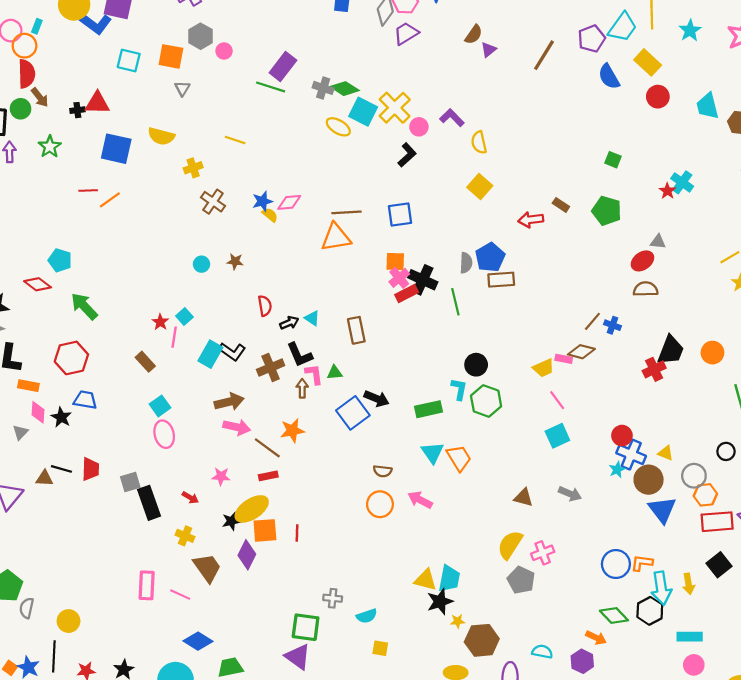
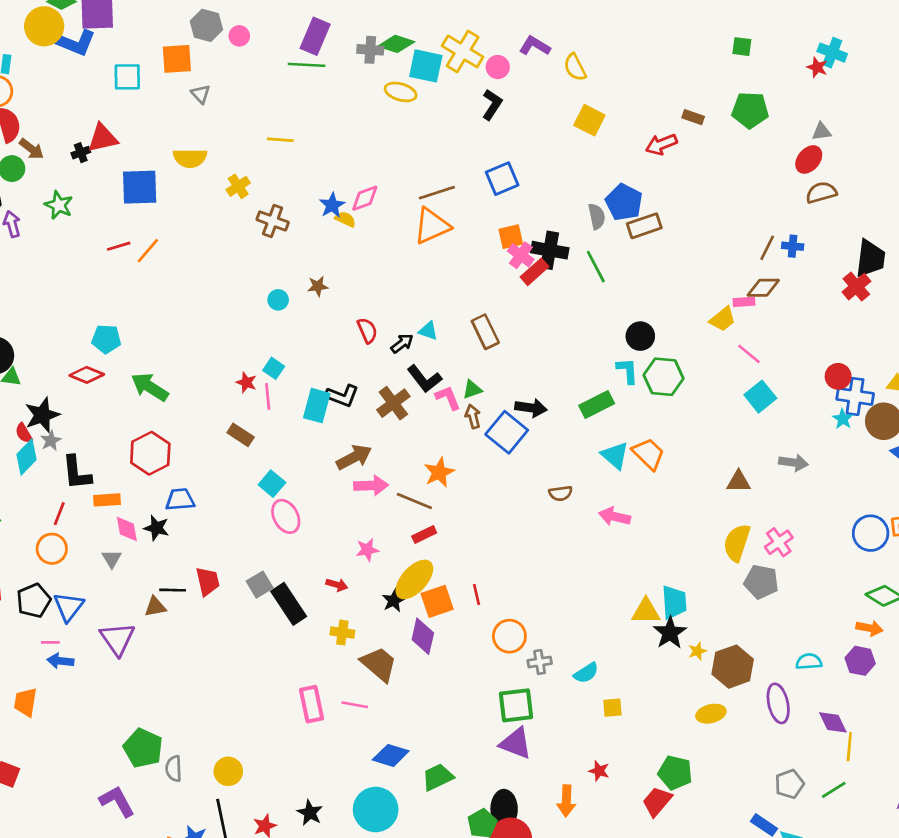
brown arrow: (302, 388) -> (473, 416), moved
orange circle: (380, 504) -> (509, 636), moved

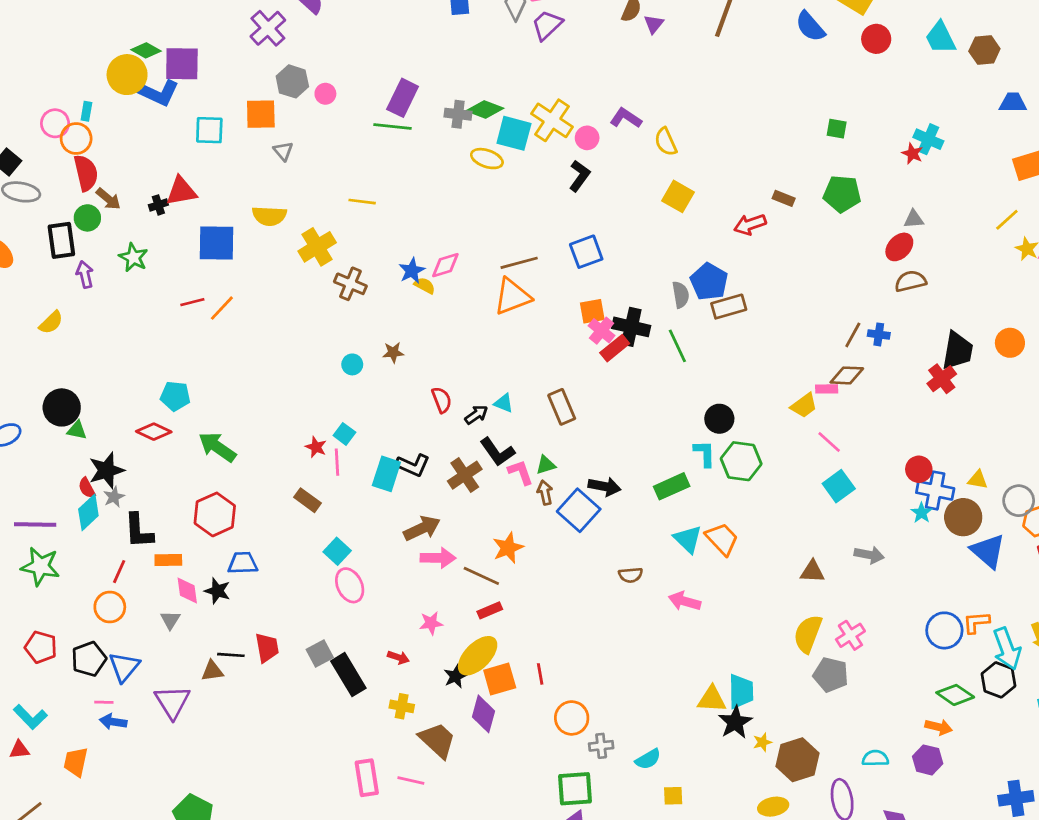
yellow cross: (238, 186) -> (317, 247), size x1.5

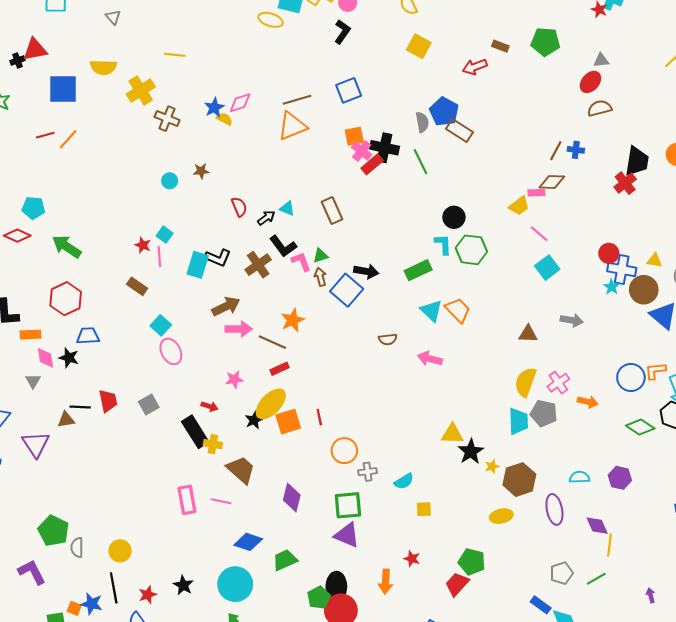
brown rectangle: (729, 307) -> (460, 131), turned 50
black rectangle: (348, 675) -> (195, 432), moved
cyan trapezoid: (741, 691) -> (518, 421), moved
purple diamond: (483, 714) -> (292, 497), moved
orange arrow: (939, 727) -> (588, 402), moved

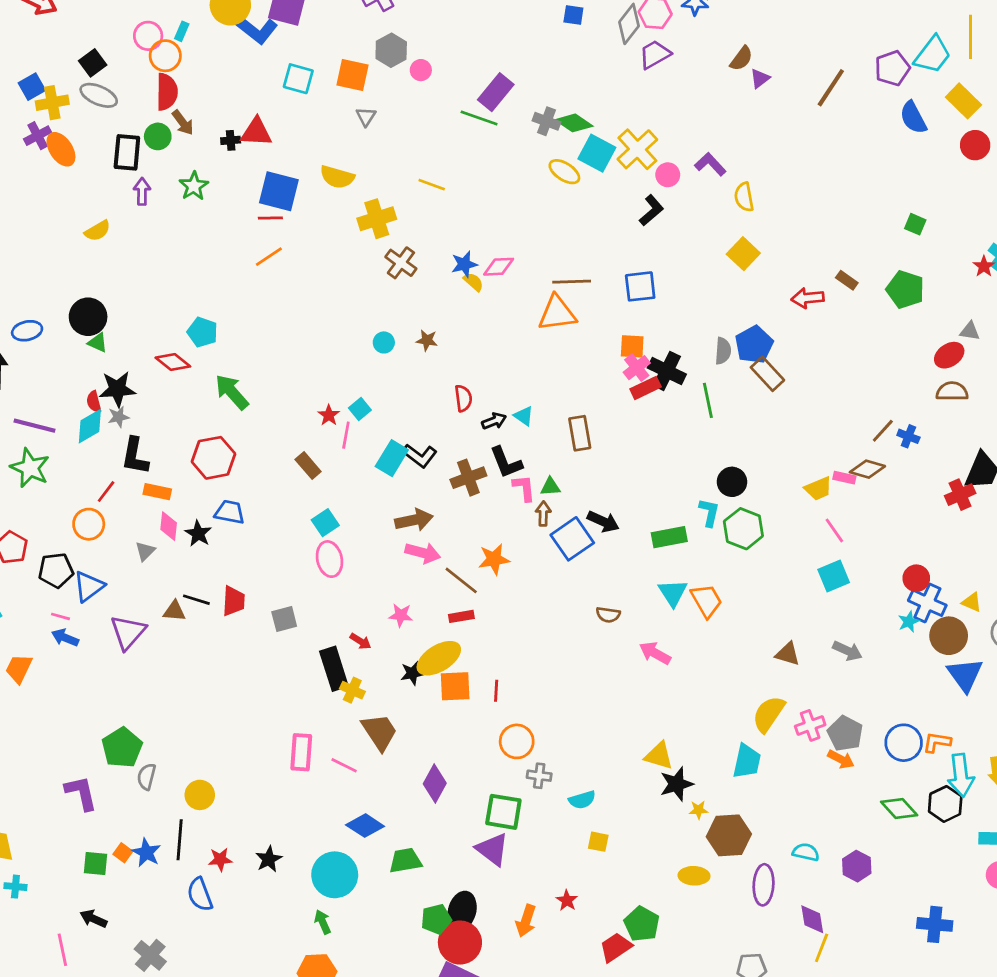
red line: (45, 135) -> (270, 218), moved
gray pentagon: (544, 413) -> (845, 733), moved

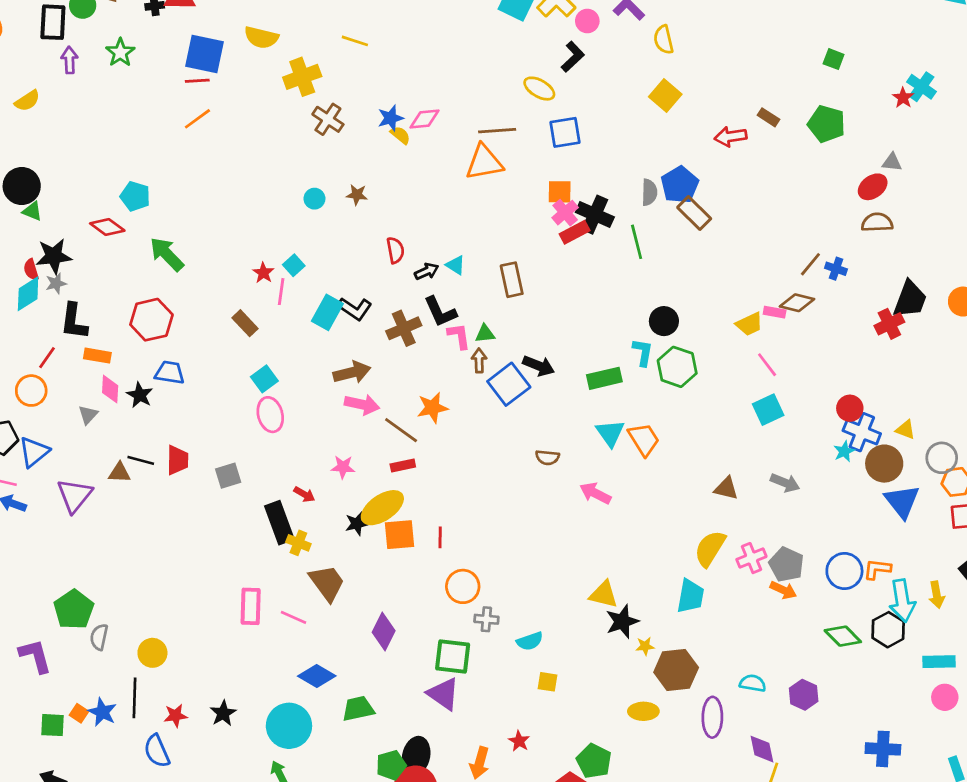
yellow ellipse: (564, 172) -> (539, 89), moved

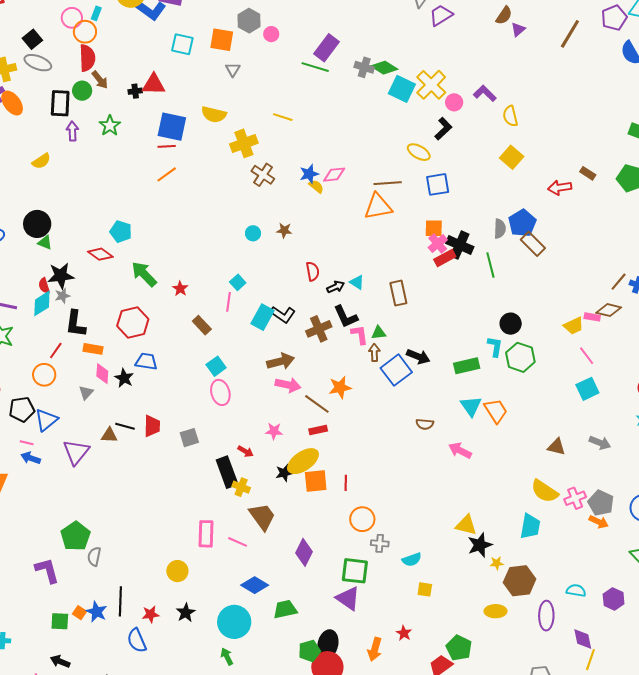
red star: (263, 273) -> (180, 289), moved
yellow semicircle: (710, 548) -> (545, 491), turned -88
yellow circle: (152, 653) -> (177, 571), moved

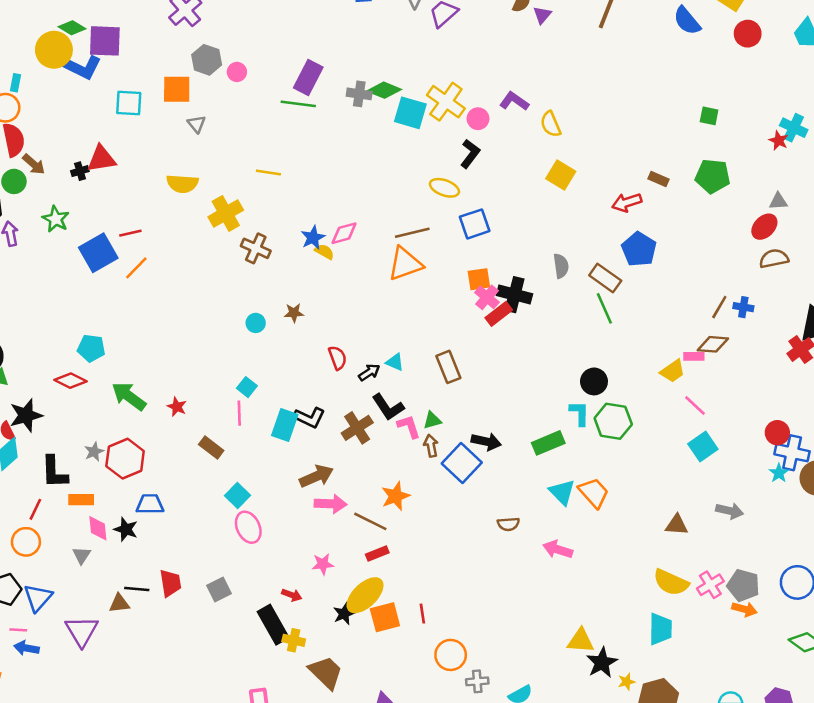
blue square: (172, 127) -> (98, 253), moved, turned -32
blue pentagon: (522, 223) -> (639, 249), moved
green line: (490, 265) -> (604, 308), moved
gray star: (62, 296) -> (94, 452), moved

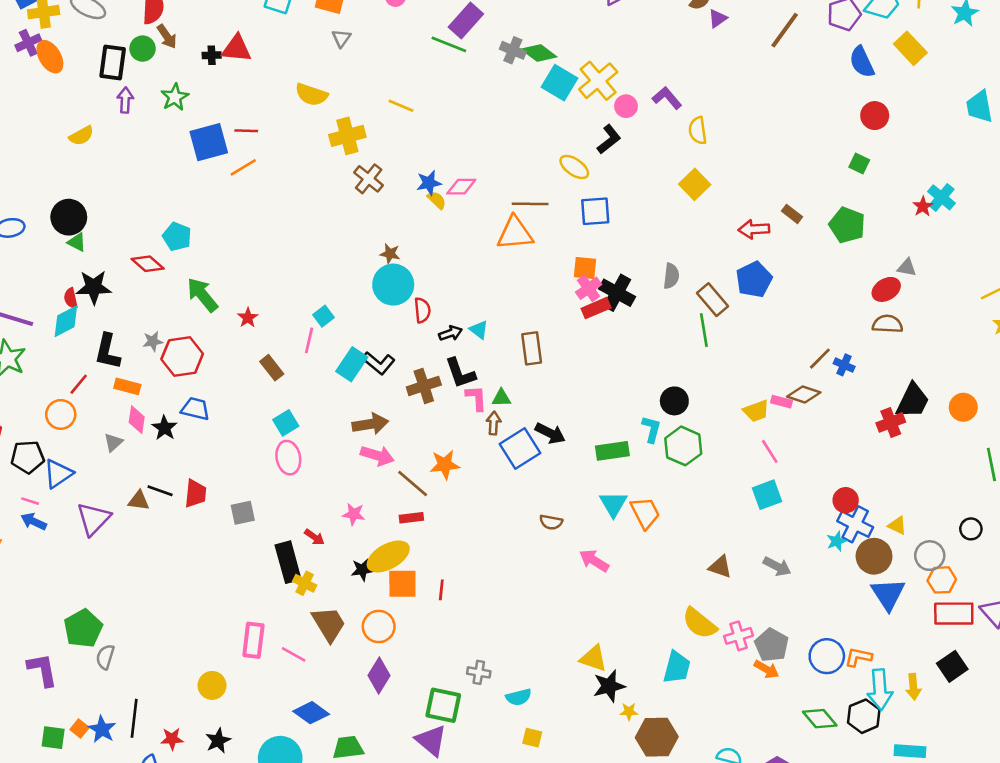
red circle: (748, 34) -> (875, 116), moved
cyan circle: (256, 323) -> (393, 285), moved, size x2.0
orange circle: (451, 655) -> (379, 626), moved

